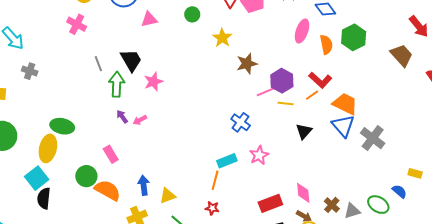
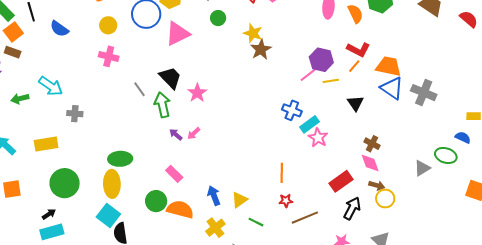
pink triangle: (149, 19) -> (178, 34), size x1.5
brown star: (247, 64) -> (261, 49), moved
cyan rectangle: (227, 161) -> (309, 124), moved
brown cross: (332, 205) -> (372, 144), moved

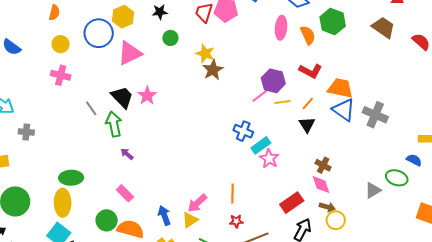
orange line: (354, 66) -> (308, 103), moved
pink star: (197, 93) -> (147, 96), moved
pink arrow: (194, 133) -> (197, 203), moved, size x1.5

